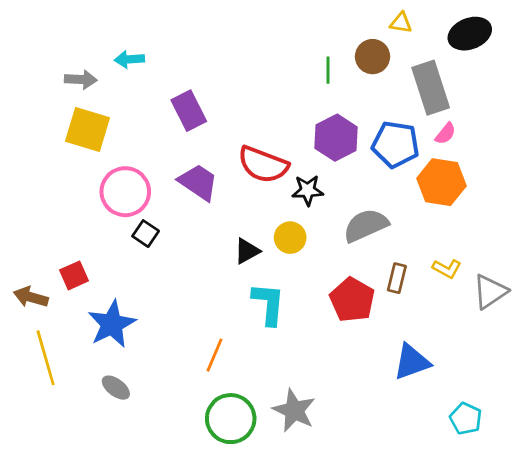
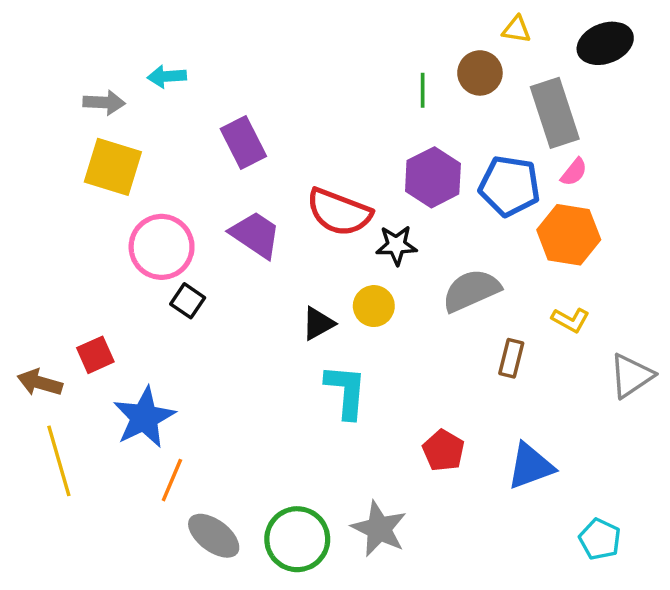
yellow L-shape: (447, 269) -> (570, 320), moved
red pentagon: (352, 300) -> (443, 450), moved, size x0.7
orange line: (214, 355) -> (172, 480), moved
gray ellipse: (116, 388) -> (214, 536), moved, size x1.4

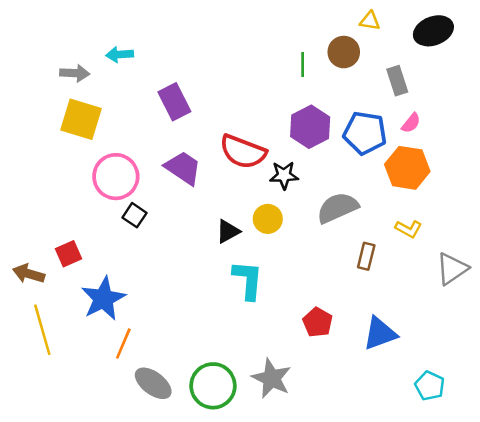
gray rectangle: (555, 113) -> (397, 81), size x0.6

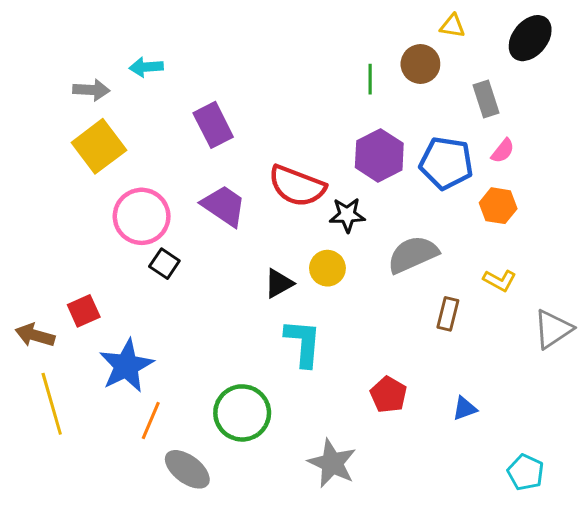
black ellipse: (433, 31) -> (530, 38), turned -30
yellow square: (81, 119) -> (99, 146), turned 36
orange hexagon: (407, 168) -> (498, 206), size x0.7
blue triangle: (380, 333) -> (465, 408), size x0.6
green circle: (213, 386) -> (242, 413), moved

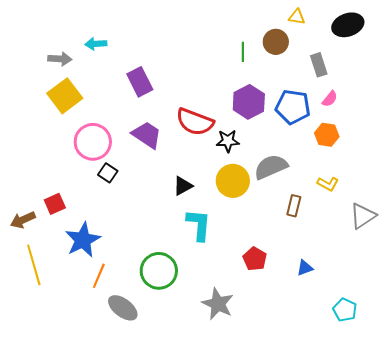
black ellipse: (530, 38) -> (348, 25), turned 32
yellow circle: (327, 268) -> (233, 181), moved, size x1.4
brown arrow: (35, 335) -> (23, 220), turned -40

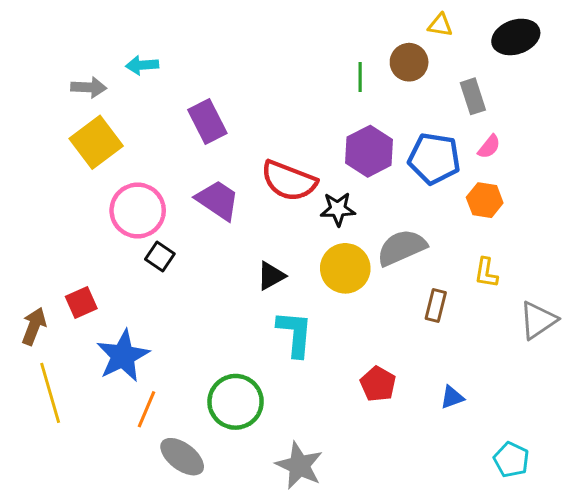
yellow L-shape: (328, 184) -> (486, 273), turned 70
brown arrow: (23, 220) -> (34, 326), turned 135
gray star: (218, 304) -> (299, 466), moved

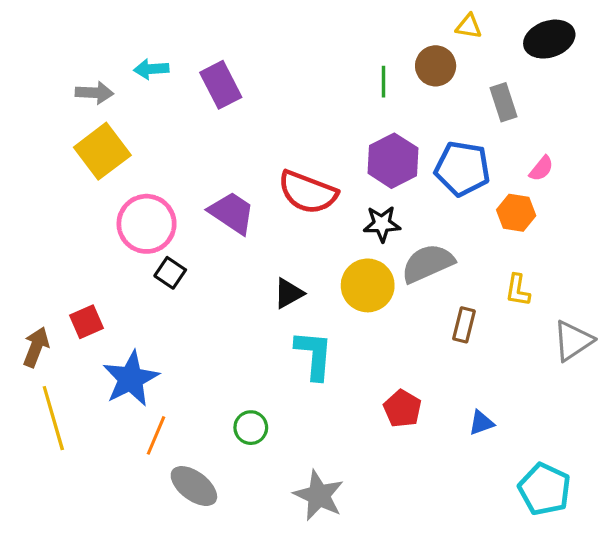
purple rectangle: (207, 122) -> (221, 85), moved
pink semicircle: (489, 147) -> (541, 169), moved
black star: (338, 209) -> (382, 224), moved
green circle: (236, 402) -> (251, 428), size x0.6
cyan pentagon: (511, 460) -> (545, 489), size x1.4

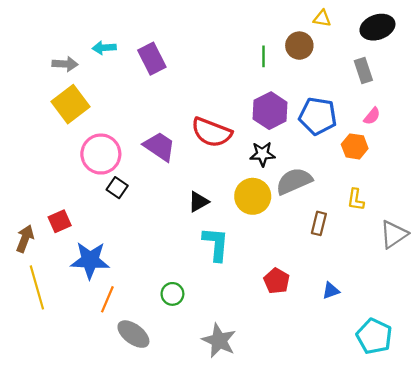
gray rectangle: (503, 102) -> (363, 70), moved
blue star: (131, 379) -> (90, 260), turned 30

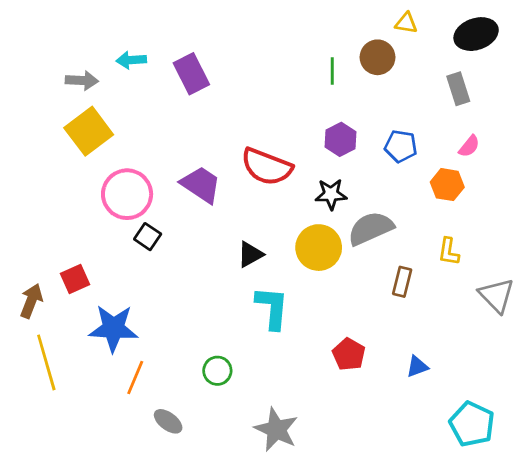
purple hexagon: (270, 111) -> (341, 139), size x0.7
blue pentagon: (318, 116) -> (401, 146), size x0.7
gray triangle: (394, 234) -> (497, 295), turned -40
gray ellipse: (133, 334) -> (168, 421), size x0.7

